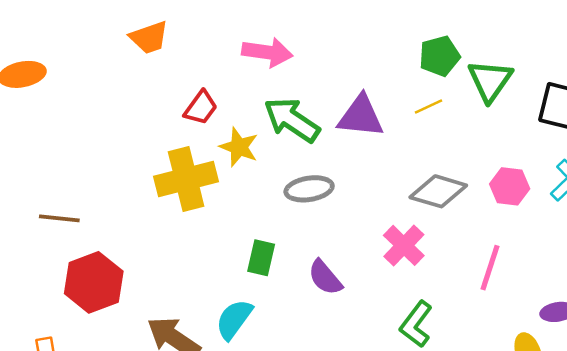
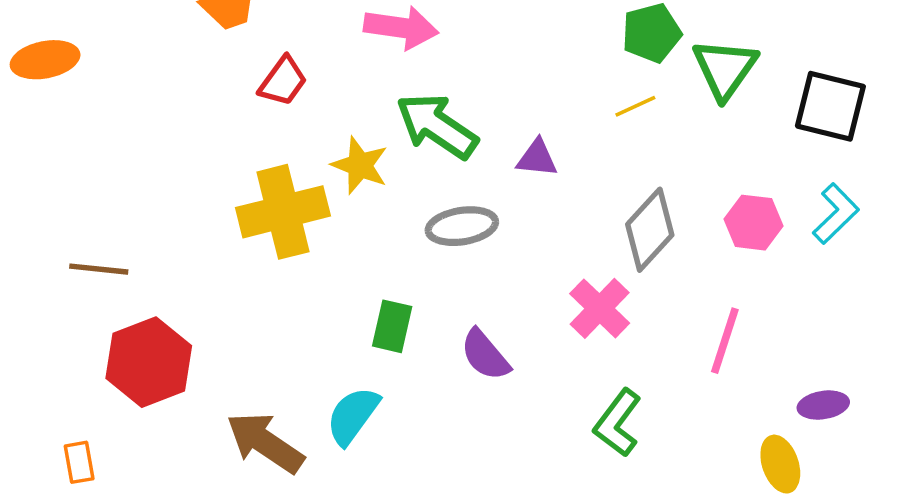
red trapezoid: (201, 108) -> (283, 81), moved
purple triangle: (361, 116) -> (537, 158), moved, size x0.6
gray diamond: (438, 191) -> (650, 230), turned -64

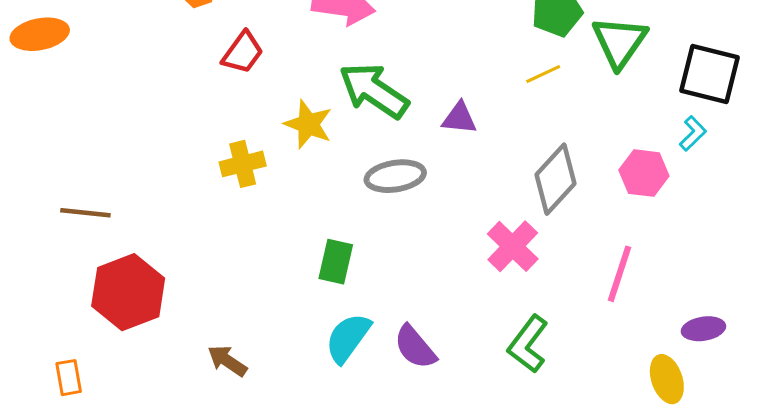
yellow cross: (283, 212) -> (243, 164), size x0.6
cyan L-shape: (836, 214) -> (693, 133), moved, size x0.7
purple semicircle: (485, 355) -> (415, 347), moved
cyan semicircle: (353, 416) -> (348, 338), moved
brown arrow: (265, 443) -> (227, 361), size x0.6

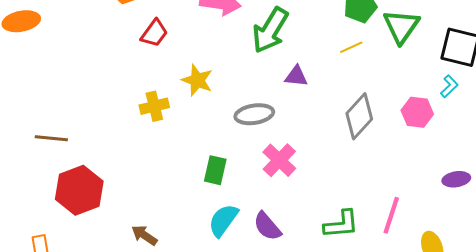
green arrow: (374, 91) -> (270, 30), moved, turned -93
pink cross: (513, 246) -> (279, 160), moved
pink line: (620, 274) -> (391, 215), moved
purple ellipse: (703, 329) -> (456, 179), moved
green L-shape: (528, 344) -> (341, 224), turned -132

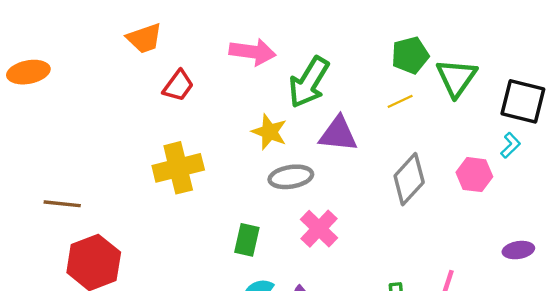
purple triangle: (296, 76) -> (338, 134), size x1.5
yellow star: (197, 80) -> (269, 132), moved
yellow cross: (154, 106) -> (178, 168), size x1.5

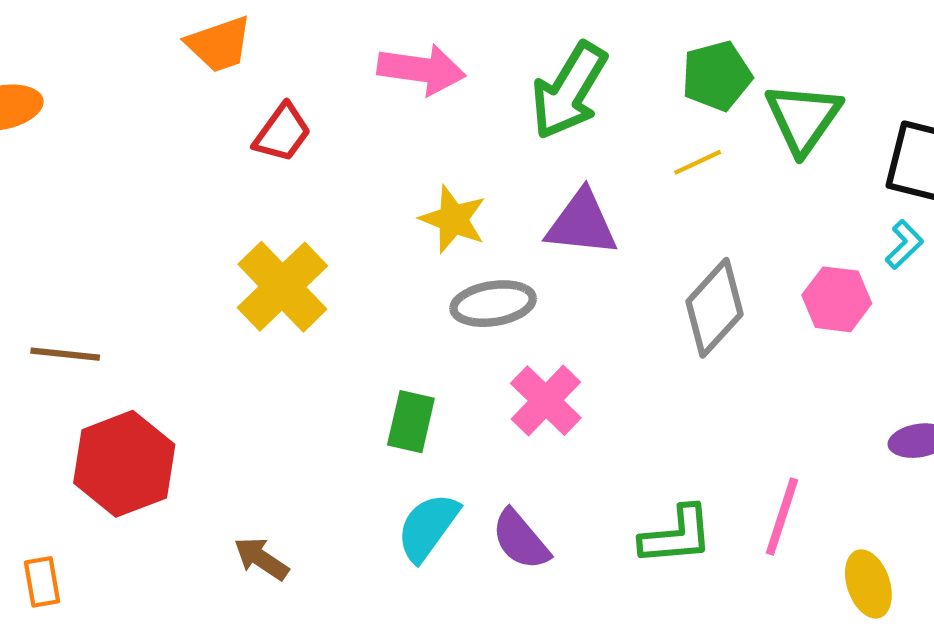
green arrow: (309, 82) -> (569, 91), moved
yellow cross: (178, 168) -> (282, 287), turned -30

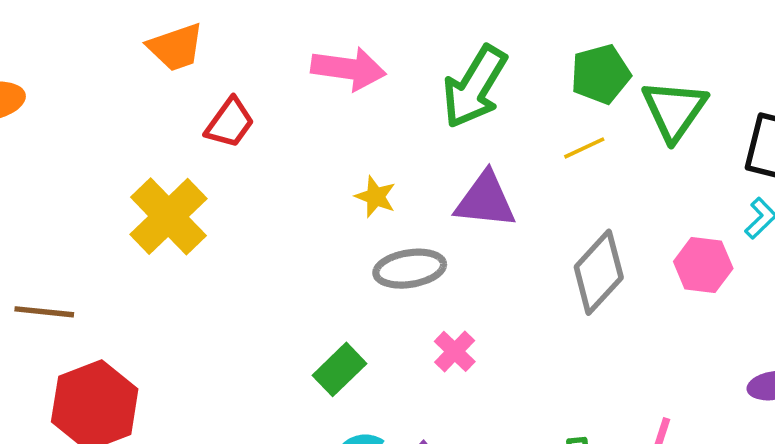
yellow star: (453, 219) -> (375, 197), size x0.7
yellow cross: (282, 287) -> (168, 216), moved
pink cross: (546, 401) -> (455, 351), size x0.7
green rectangle: (411, 422) -> (339, 369), turned 33

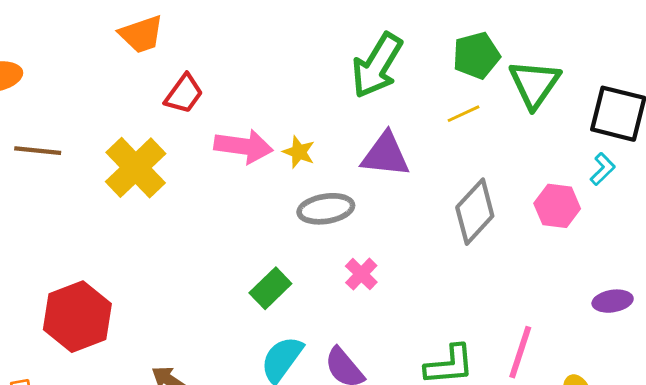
pink arrow: (348, 69) -> (243, 146), moved
brown line: (44, 312) -> (38, 151), moved

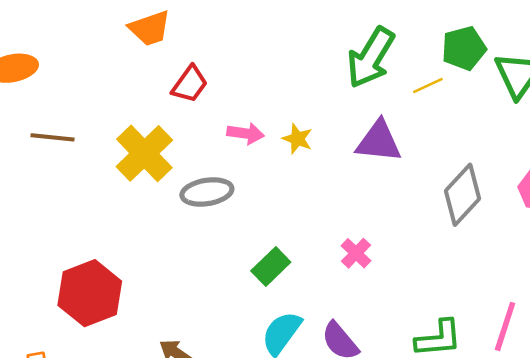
yellow line: (464, 114) -> (428, 86), moved
pink arrow: (243, 146) -> (246, 133), size x0.7
gray ellipse: (326, 209) -> (207, 192), moved

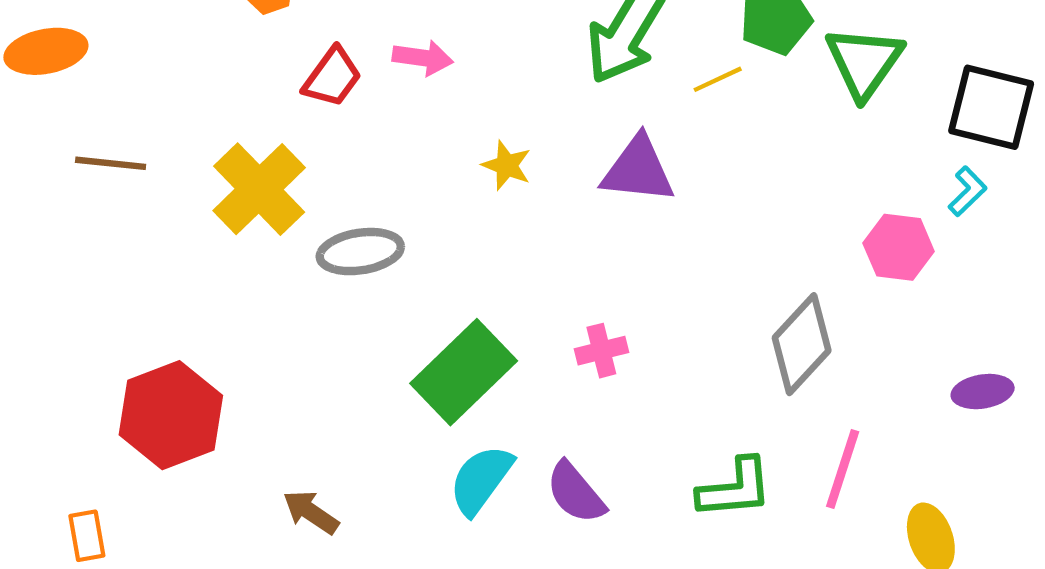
pink arrow: (246, 133) -> (423, 58), moved
gray diamond: (462, 195) -> (802, 344), moved
pink cross: (356, 253) -> (601, 351), turned 32
green rectangle: (271, 267) -> (464, 372), size x1.6

